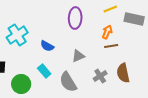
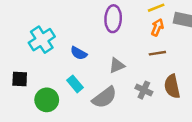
orange arrow: (107, 32) -> (157, 27), moved
gray cross: (100, 76) -> (144, 90), turned -32
gray semicircle: (68, 82) -> (105, 97), turned -95

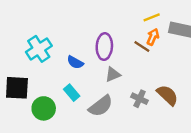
purple ellipse: (113, 19) -> (104, 47), moved
brown line: (157, 53) -> (142, 47), moved, turned 42
black square: (20, 79) -> (17, 88), size x1.5
brown semicircle: (172, 86) -> (167, 95), turned 145

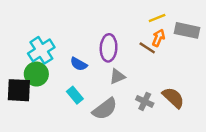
green circle: (44, 108) -> (36, 74), moved

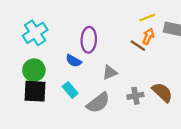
purple ellipse: (109, 48) -> (89, 40), moved
cyan cross: (41, 50) -> (35, 33), moved
black square: (19, 90) -> (35, 91), moved
gray cross: (145, 101) -> (135, 96), turned -35

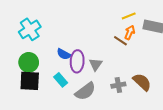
purple ellipse: (89, 40) -> (77, 61), moved
gray triangle: (110, 72) -> (96, 64), turned -32

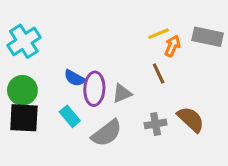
yellow line: (129, 16) -> (159, 34), moved
brown line: (120, 41) -> (159, 73), moved, turned 32
gray triangle: (96, 64) -> (122, 93), turned 32

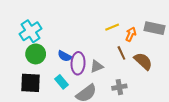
yellow line: (159, 34) -> (112, 27), moved
green circle: (22, 90) -> (36, 54), moved
brown semicircle: (191, 119) -> (143, 61), moved

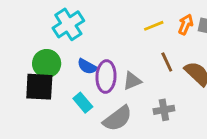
cyan cross: (30, 31) -> (68, 24), moved
orange arrow: (131, 34) -> (186, 24), moved
black square: (30, 83) -> (39, 87), moved

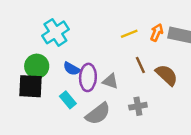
gray triangle: (132, 81) -> (110, 81), turned 42

